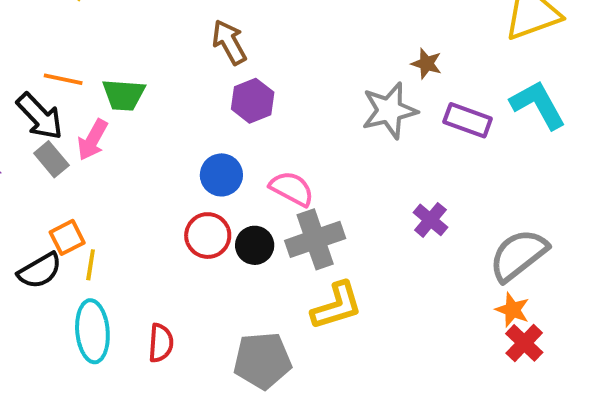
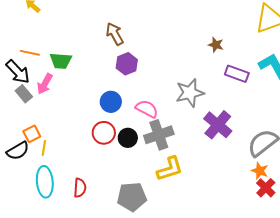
gray star: (389, 110) -> (190, 93), moved
purple cross: (430, 220) -> (218, 125), size x1.6

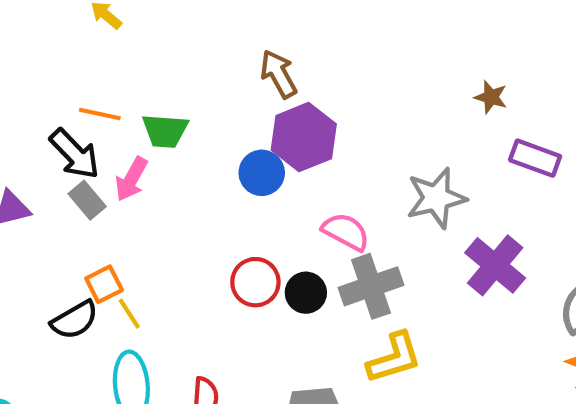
purple hexagon: (127, 64) -> (304, 137), size x1.4
blue circle: (111, 102) -> (262, 173), moved
yellow line: (44, 148) -> (129, 314), turned -42

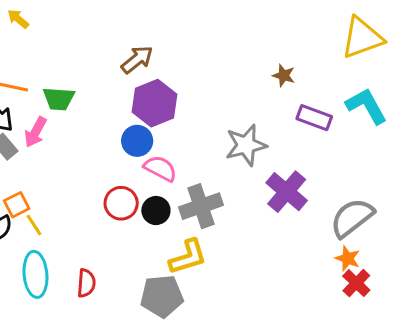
brown arrow: (279, 74) -> (137, 60), turned 80
blue circle: (262, 173) -> (137, 141), moved
pink semicircle: (346, 232) -> (160, 168), moved
yellow L-shape: (394, 358) -> (188, 257), moved

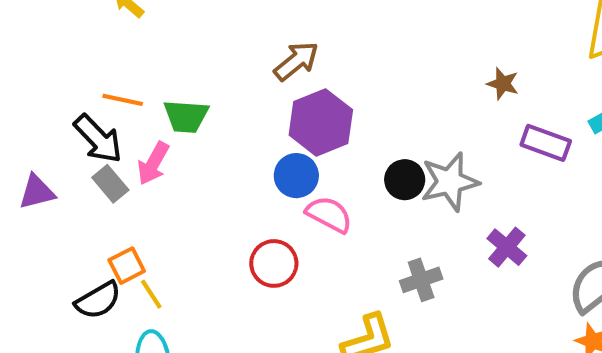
purple cross: (287, 192) -> (507, 247), size x0.7
gray cross: (201, 206) -> (421, 280), moved, size x0.7
black circle: (156, 211) -> (405, 180), moved

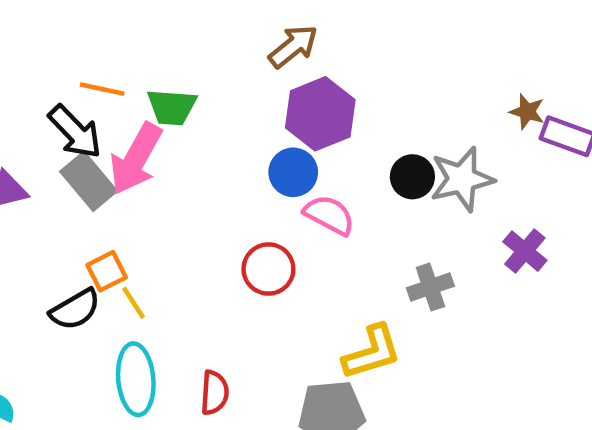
brown star: (503, 84) -> (527, 112), moved
pink arrow: (153, 163) -> (136, 159), size x1.5
gray rectangle: (110, 184) -> (89, 181), size x1.4

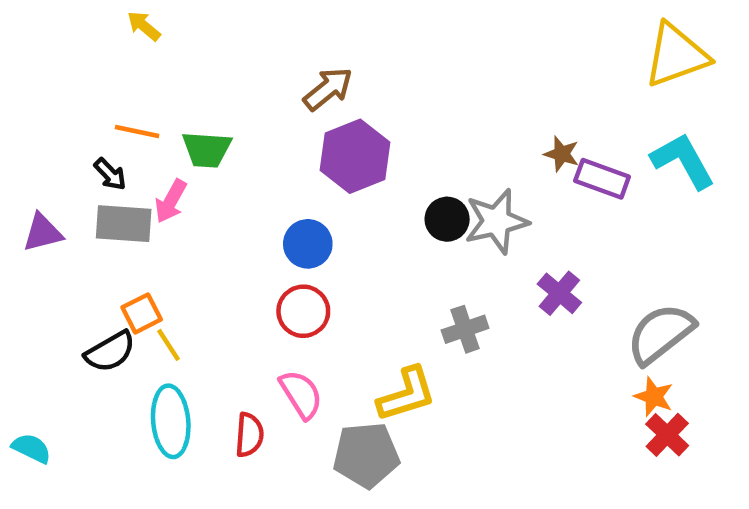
black arrow: (75, 132) -> (110, 174), size x0.6
pink arrow: (136, 159) -> (171, 201), size x0.6
blue circle: (293, 172) -> (308, 244), moved
gray rectangle: (89, 181) -> (124, 224), turned -46
pink semicircle: (329, 215) -> (301, 394), moved, turned 30

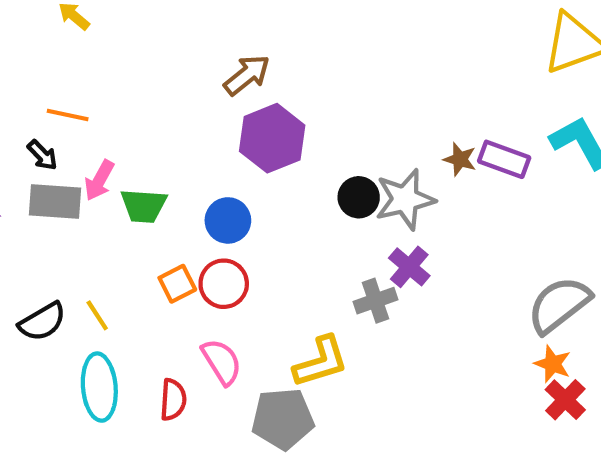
green trapezoid: (207, 149) -> (144, 206), moved
brown star: (562, 154) -> (460, 159), moved
purple cross: (559, 293) -> (409, 267), moved
orange square: (142, 313) -> (177, 284), moved

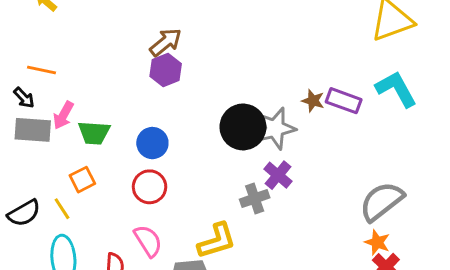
purple hexagon: (272, 138) -> (166, 70), moved, size x0.7
black circle: (359, 197) -> (243, 127), size x1.6
orange square: (177, 284) -> (82, 180), moved

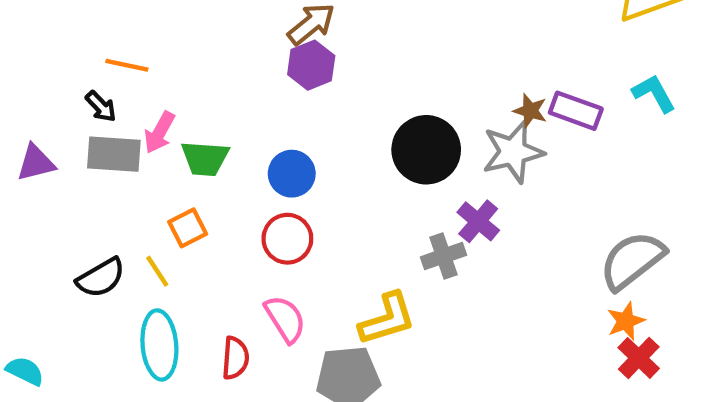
cyan L-shape: (396, 89) -> (654, 93), size x0.7
gray star: (275, 128) -> (513, 152), moved
orange star: (377, 242) -> (626, 321), turned 30

